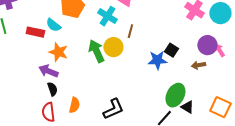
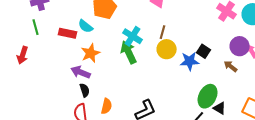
cyan cross: (107, 16) -> (133, 36), moved
yellow circle: (113, 47) -> (167, 49), moved
orange star: (58, 52) -> (91, 53), turned 30
brown arrow: (198, 65) -> (231, 66), turned 48

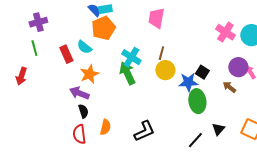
red rectangle: (68, 33) -> (66, 54), turned 54
green ellipse: (208, 96) -> (197, 101), moved, turned -35
black triangle: (220, 108) -> (218, 129), turned 40

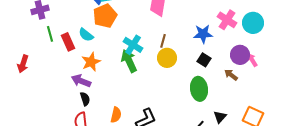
green line: (34, 48) -> (50, 34), moved
blue star: (188, 82) -> (203, 34), moved
orange semicircle: (105, 127) -> (116, 115), moved

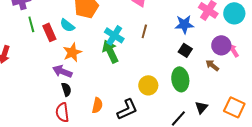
yellow circle: (167, 58) -> (148, 85), moved

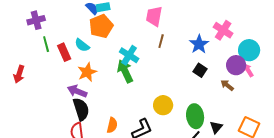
cyan circle: (234, 13) -> (249, 50), moved
blue star: (184, 24) -> (199, 44), turned -30
brown line: (144, 31) -> (161, 41), moved
green ellipse: (180, 79) -> (195, 116), moved
black semicircle: (66, 89) -> (81, 109), size x1.6

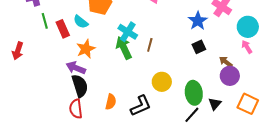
brown line: (161, 41) -> (150, 45), moved
purple circle: (236, 65) -> (230, 76), moved
black square: (200, 70) -> (199, 47), turned 32

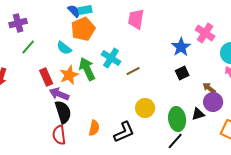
green line: (45, 21) -> (28, 47), turned 56
red rectangle: (63, 29) -> (46, 77), moved
brown line: (150, 45) -> (133, 71), turned 48
green arrow: (124, 48) -> (87, 69), moved
black triangle: (215, 104) -> (198, 114), moved, turned 32

